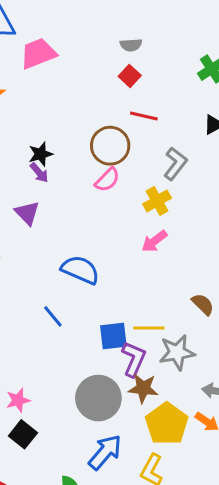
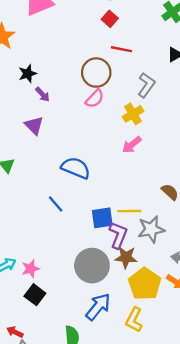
black star: (41, 154) -> (28, 74), moved

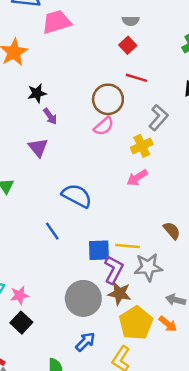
blue arrow: (98, 307) -> (85, 342), size x0.7

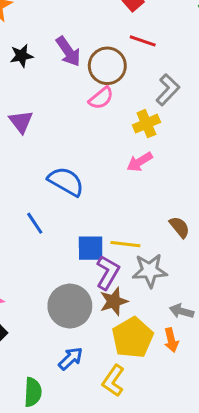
purple arrow: (50, 116) -> (68, 51), moved, size x1.5
brown star: (119, 294) -> (114, 301), turned -30
orange arrow: (168, 324) -> (171, 340), turned 36

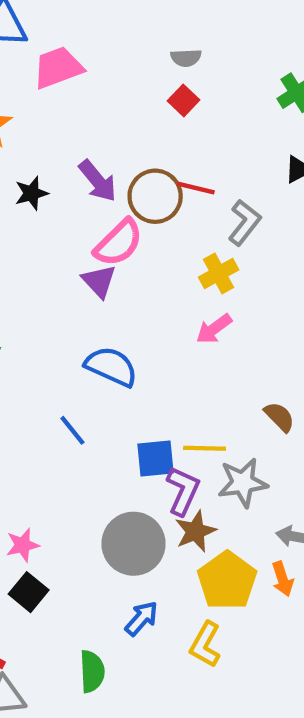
red line: (143, 41) -> (196, 188), moved
pink semicircle: (101, 98) -> (119, 243), moved, size x1.4
purple triangle: (21, 122) -> (99, 281), moved

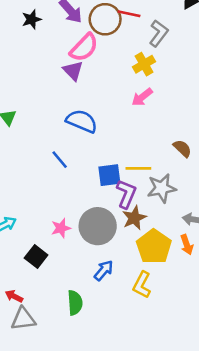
pink star: (23, 545) -> (61, 228), moved

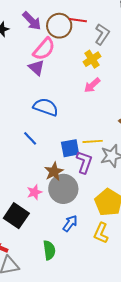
brown star: (134, 218) -> (54, 172), moved
black square: (36, 256) -> (16, 216), size x1.4

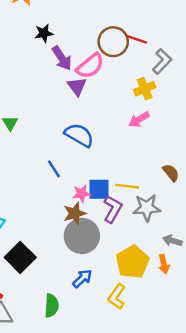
purple arrow: (32, 21) -> (62, 58), moved
pink star: (34, 192) -> (81, 194), moved

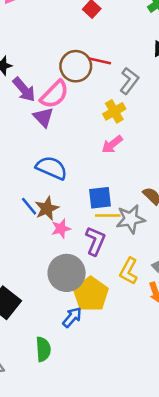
blue square: (99, 189) -> (100, 198), moved
gray star: (147, 208) -> (131, 219), moved
brown star: (75, 213) -> (47, 208), moved
yellow pentagon: (132, 262) -> (91, 294), moved
yellow L-shape: (117, 297) -> (129, 271), moved

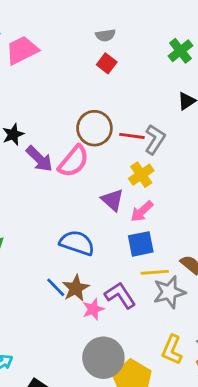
red line: (100, 61) -> (132, 136), moved
purple triangle: (43, 117) -> (113, 200), moved
blue square: (100, 198) -> (141, 244), moved
yellow line: (108, 215) -> (155, 272), moved
purple L-shape: (95, 241) -> (120, 295), moved, turned -52

